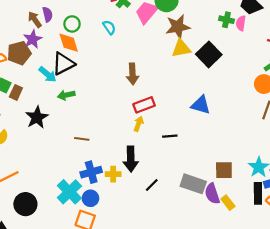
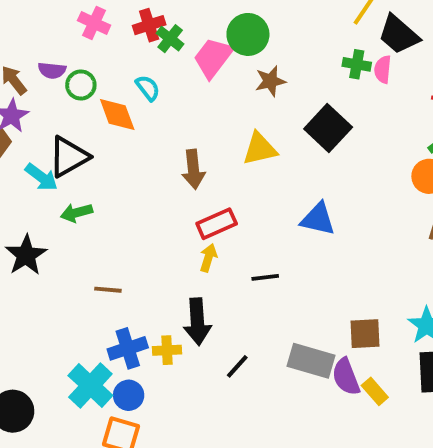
purple semicircle: (48, 14) -> (52, 70), moved, turned 112
brown star: (178, 27) -> (270, 81), size x0.7
orange diamond: (69, 43) -> (117, 115), moved
yellow triangle: (181, 48) -> (260, 149), moved

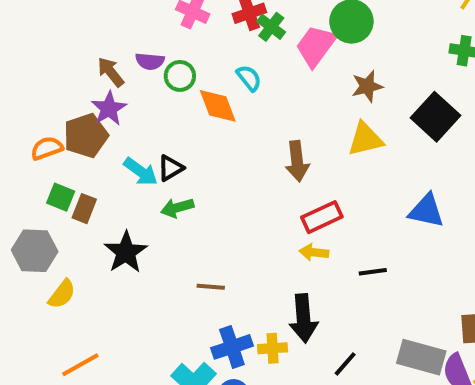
brown star: (270, 81) -> (367, 86), moved
black triangle: (69, 157) -> (170, 168), moved, size x0.6
yellow arrow: (208, 258) -> (314, 252), turned -100

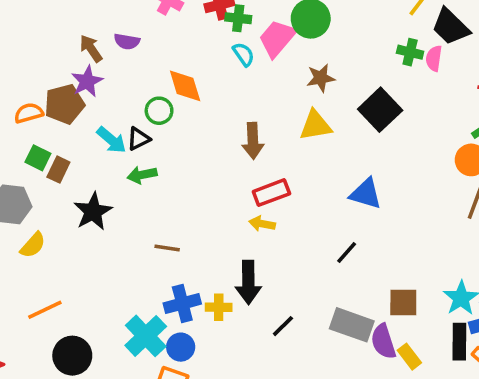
green cross: (271, 27) -> (238, 18), turned -35
green circle: (180, 76) -> (159, 111), moved
cyan semicircle: (249, 78) -> (243, 54), moved
black line: (373, 272) -> (347, 253), moved, turned -45

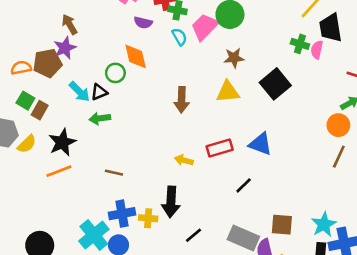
black trapezoid: (451, 27) -> (331, 28), turned 32
purple semicircle: (127, 41) -> (143, 23), moved
red rectangle: (271, 193) -> (220, 148), moved
yellow semicircle: (33, 245) -> (27, 144), moved
orange line: (45, 310) -> (59, 171), moved

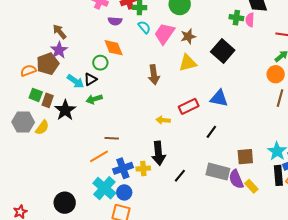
pink trapezoid: (205, 27) -> (164, 34), moved
black star: (62, 142) -> (65, 110), moved
orange line: (59, 171) -> (99, 156), moved

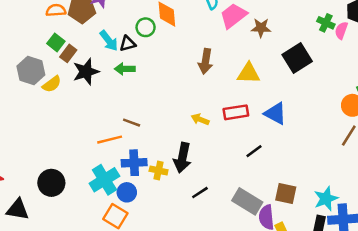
yellow triangle: (188, 63) -> (249, 73), moved

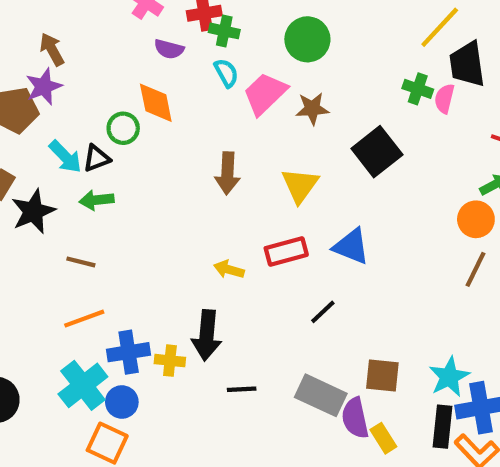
yellow triangle: (249, 73) -> (300, 185), turned -50
brown line: (132, 123) -> (81, 262), moved
black line: (200, 193) -> (242, 389), turned 36

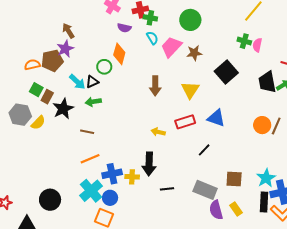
black trapezoid: (467, 64) -> (267, 82), moved
orange diamond: (156, 103) -> (119, 54), turned 30
orange circle: (476, 219) -> (262, 125), moved
purple semicircle: (355, 418) -> (216, 210), moved

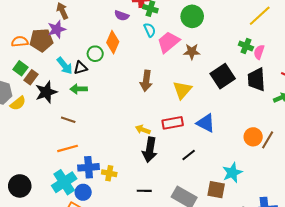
black trapezoid: (267, 82) -> (256, 80), moved
black arrow: (149, 164) -> (150, 150), moved
cyan star: (266, 178) -> (232, 173), moved

